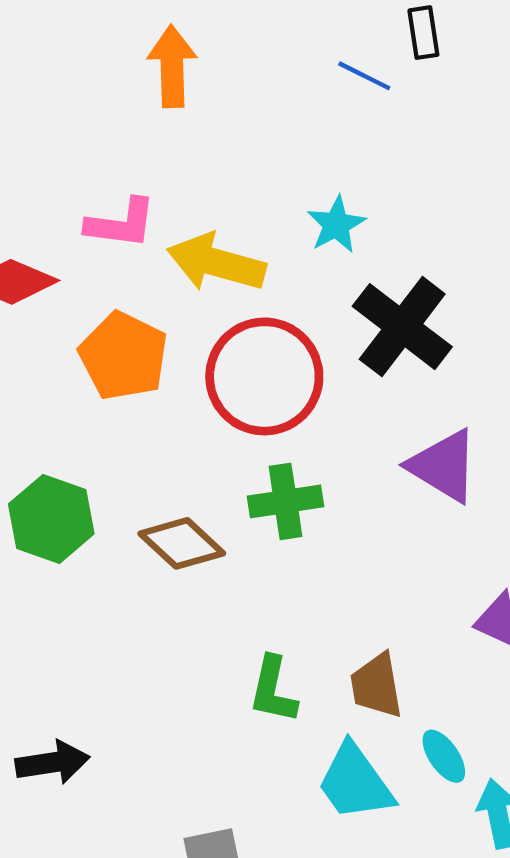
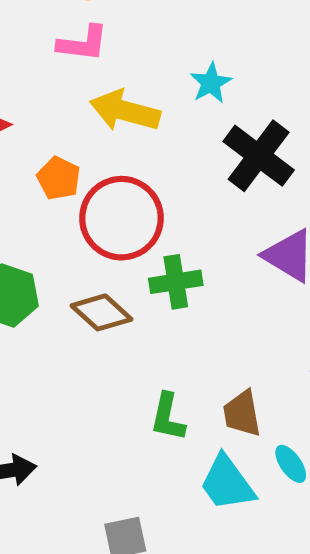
pink L-shape: (121, 223) -> (83, 43), moved
orange pentagon: (123, 356) -> (59, 178), size x0.7
red circle: (264, 376) -> (121, 218), moved

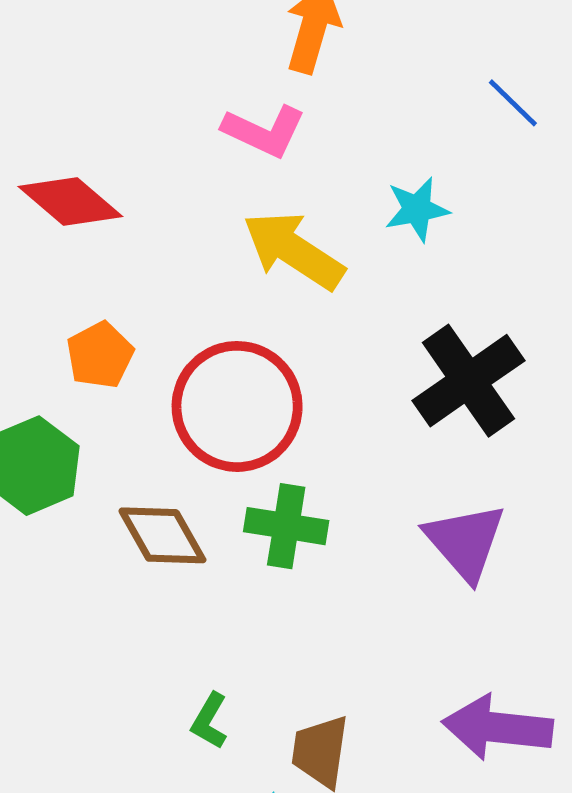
cyan star: (211, 83) -> (417, 209), moved
orange pentagon: (59, 178) -> (100, 355), moved
green L-shape: (168, 417) -> (209, 721), size x0.7

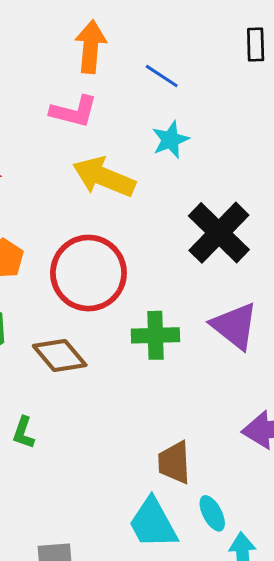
blue line: (513, 103) -> (162, 76), moved
green cross: (286, 526) -> (155, 335), moved
green L-shape: (209, 721) -> (23, 433), moved

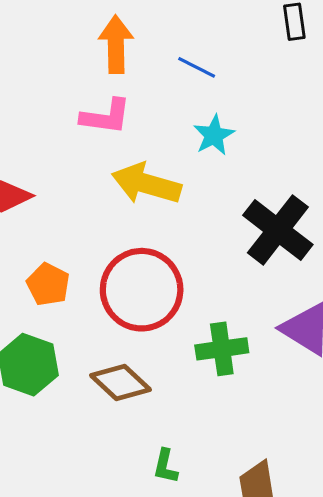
green L-shape: (23, 433) -> (165, 466), moved

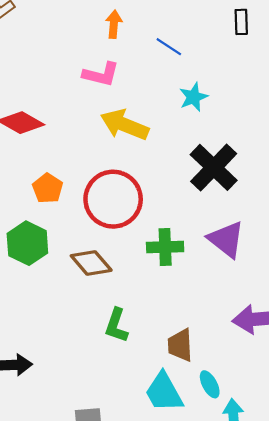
orange arrow: (116, 44) -> (114, 24), size x0.7
cyan star: (214, 135) -> (194, 97), moved
green L-shape: (165, 466) -> (116, 325), size x1.4

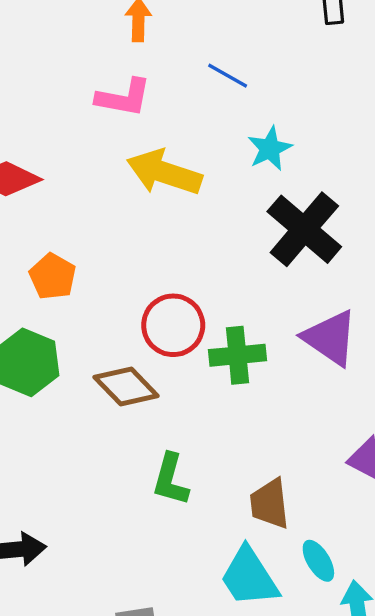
blue line: (169, 47) -> (228, 76), moved
cyan star: (194, 97) -> (270, 149), moved
red circle: (113, 199) -> (173, 325), moved, size x0.7

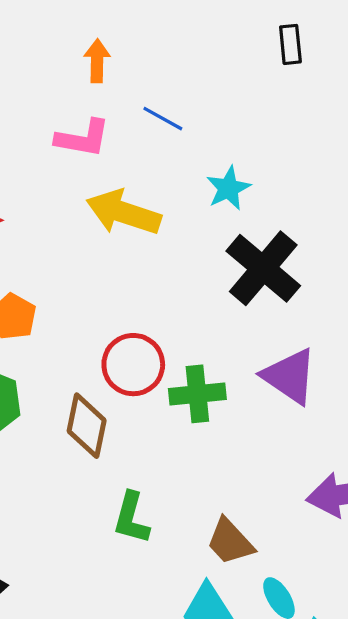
blue line: (228, 76) -> (163, 119), moved
brown diamond: (126, 387) -> (87, 426), turned 56
brown trapezoid: (270, 504) -> (230, 542), turned -36

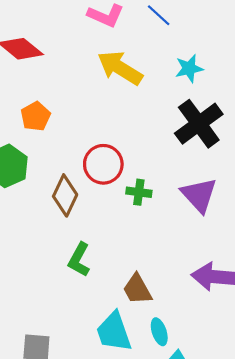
green cross: (197, 394) -> (139, 192), size x0.7

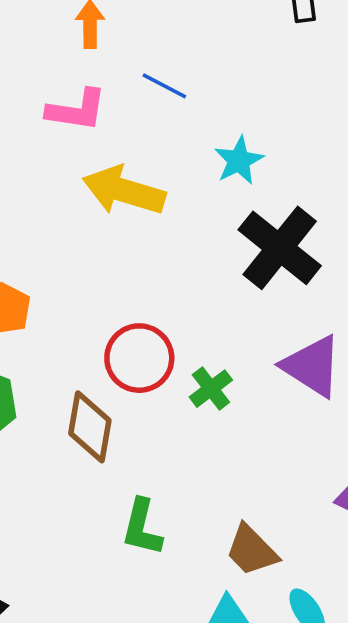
green cross: (139, 192) -> (211, 389), turned -30

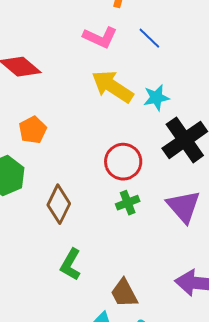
cyan star: (239, 161) -> (156, 98), moved
red circle: (139, 358) -> (123, 162), moved

